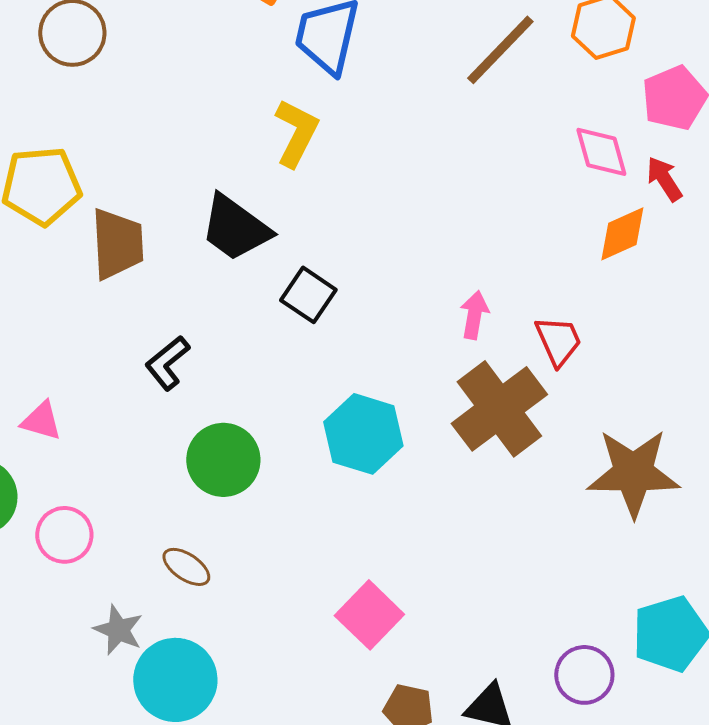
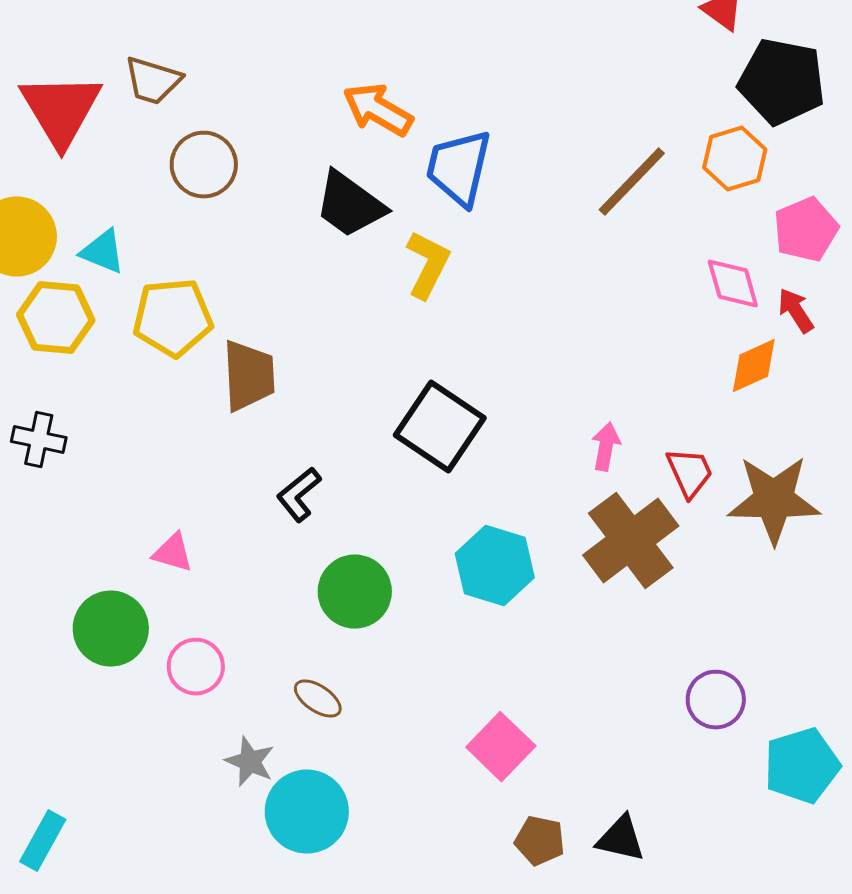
black trapezoid: (235, 228) -> (350, 205), moved
black square: (308, 295) -> (440, 427), size x1.6
brown star: (633, 473) -> (774, 500), moved
purple circle: (584, 675) -> (716, 700), moved

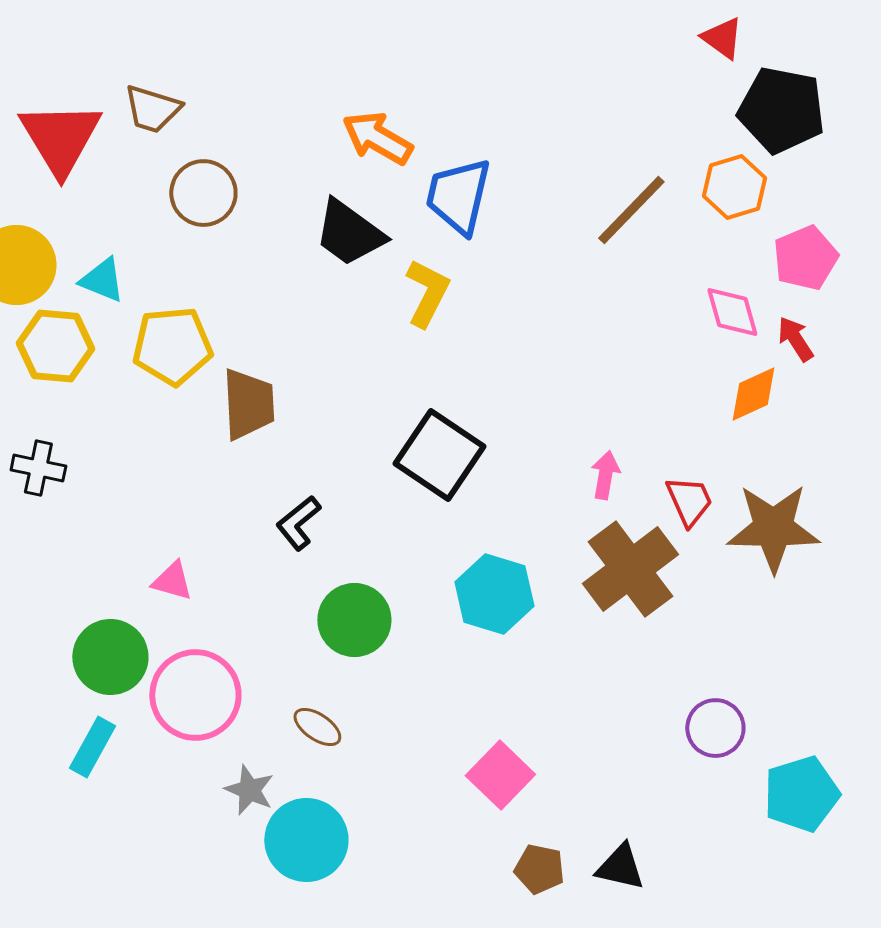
pink circle: (196, 667) -> (195, 695), size x1.6
cyan rectangle: (43, 841) -> (92, 747), moved

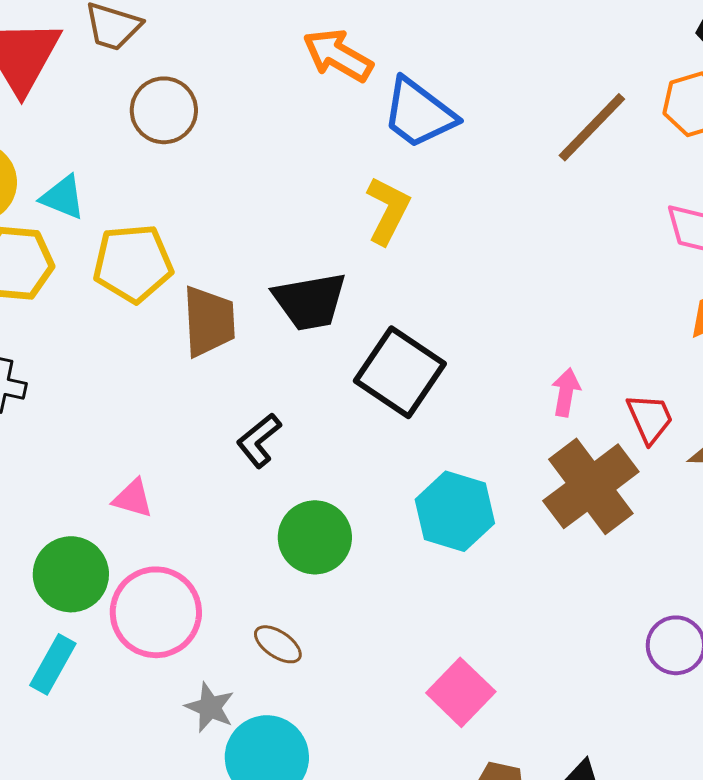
blue trapezoid: (458, 196) -> (419, 113), turned -66
black trapezoid: (349, 233) -> (310, 301), moved, turned -46

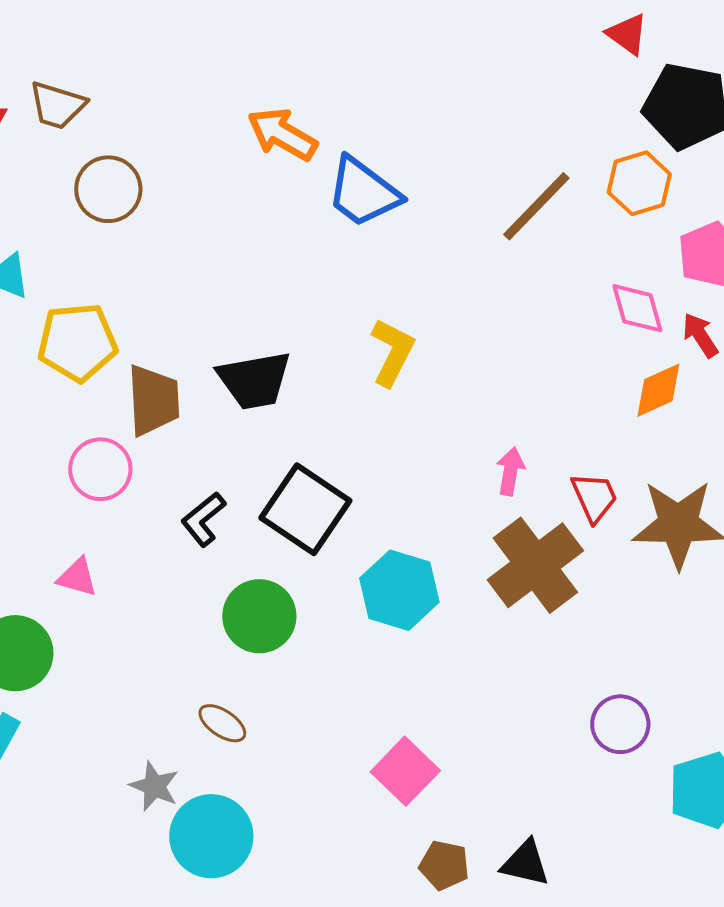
yellow L-shape: (388, 210) -> (392, 352), moved
black square: (400, 372) -> (305, 509), moved
pink circle: (156, 612) -> (100, 469), moved, size x0.7

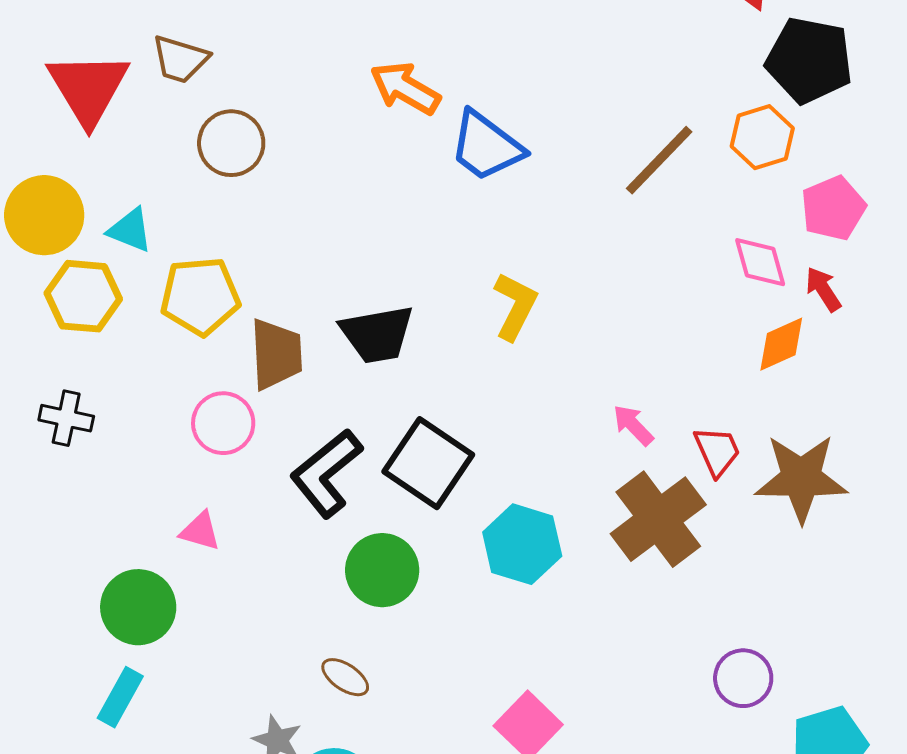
pink arrow: (510, 471) -> (633, 425), turned -54
black L-shape: (203, 519) -> (326, 473), size x1.6

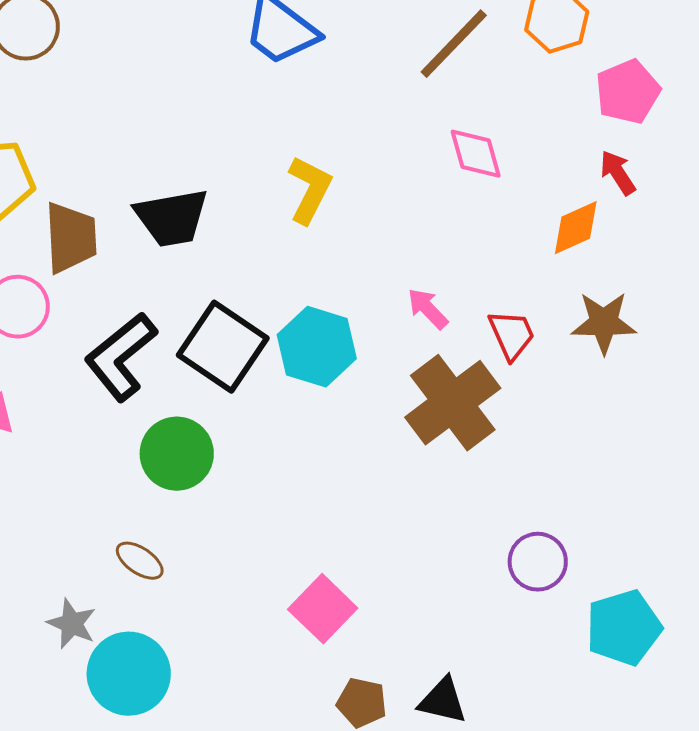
pink diamond: (760, 262) -> (476, 154), moved
brown star: (801, 478) -> (604, 323), moved, size x0.7
cyan hexagon: (522, 544) -> (317, 347), moved

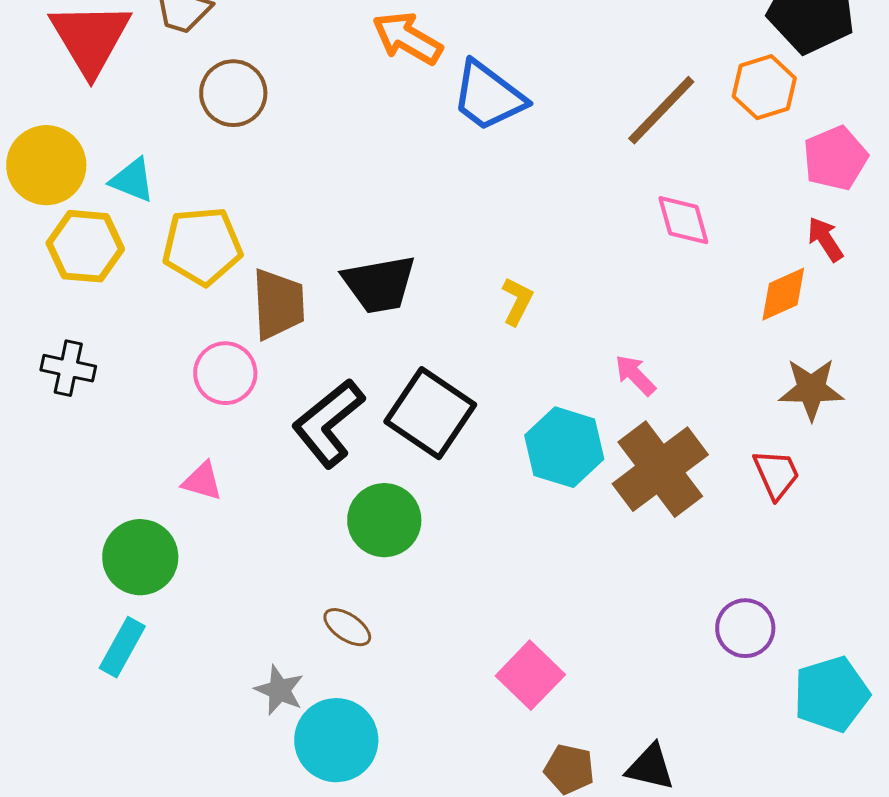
yellow L-shape: (310, 190) -> (517, 301), moved, size x0.7
red trapezoid: (512, 335) -> (776, 474), moved
cyan hexagon: (317, 347) -> (564, 447), moved

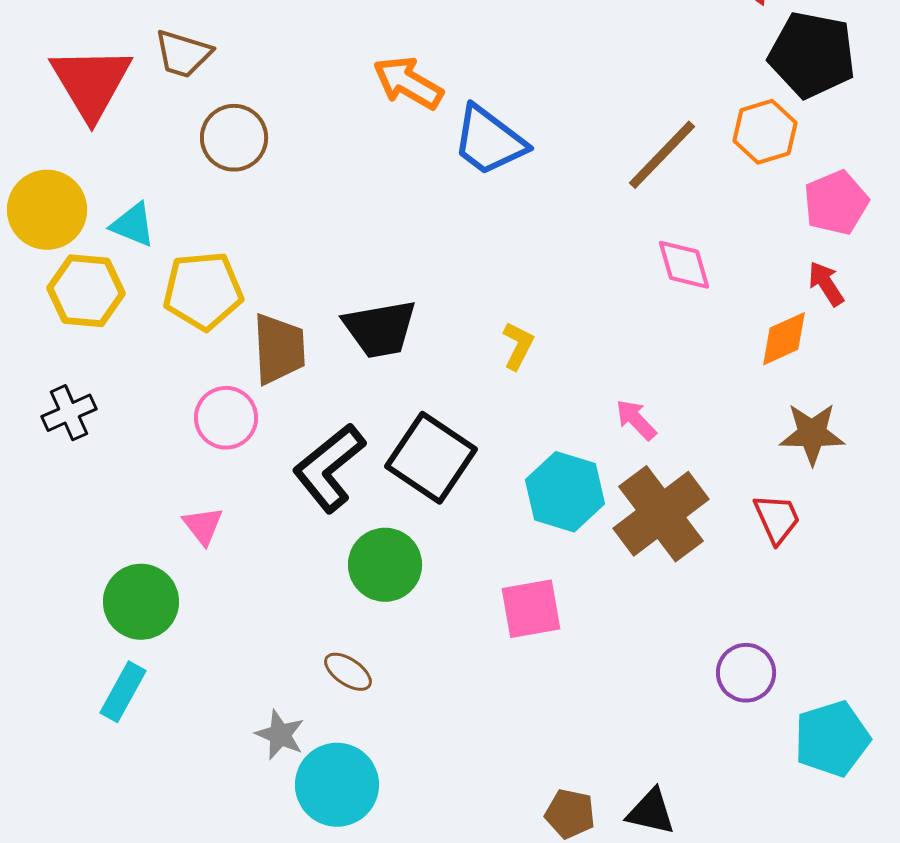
black cross: (68, 368) -> (69, 413), turned -36
pink triangle: (202, 481) -> (203, 526), turned 36
pink square: (530, 675) -> (531, 609), moved, turned 36

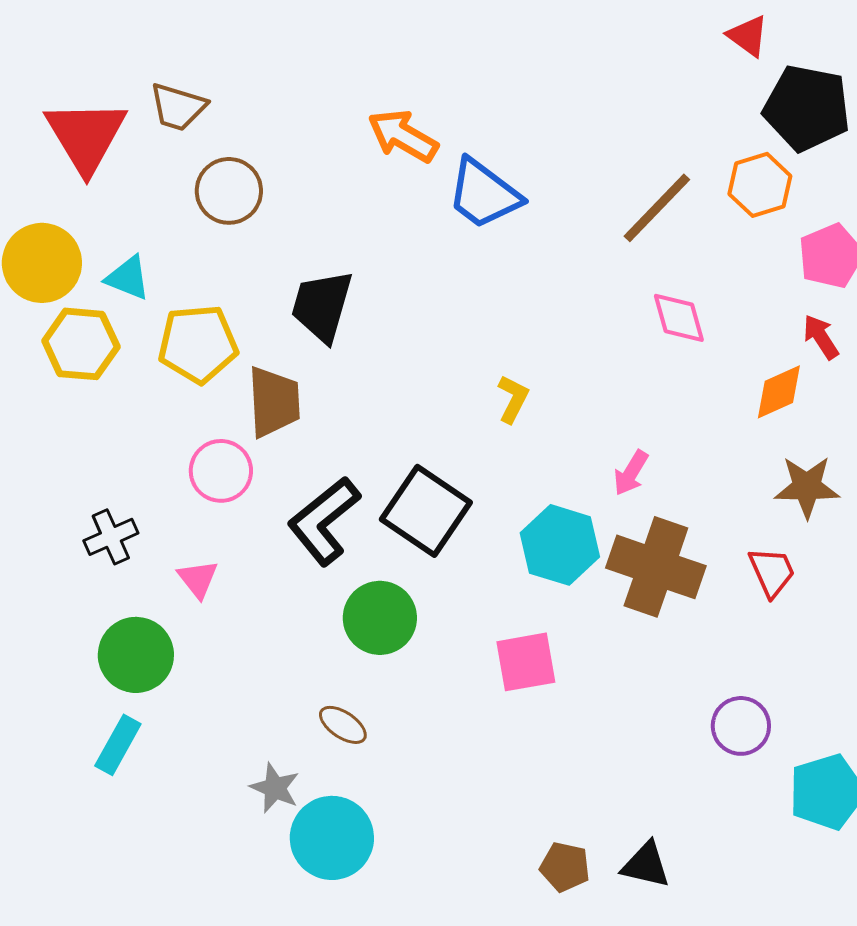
black trapezoid: (380, 329) -> (322, 306), moved, turned 116
black cross: (69, 413) -> (111, 537), moved
pink arrow: (636, 420) -> (631, 473), turned -105
brown cross: (661, 514) -> (656, 567), turned -34

